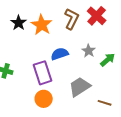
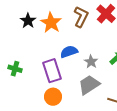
gray star: (89, 51) -> (91, 62), moved

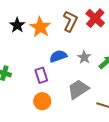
gray star: (91, 62) -> (84, 57), moved
purple rectangle: (52, 71) -> (41, 75), size x0.7

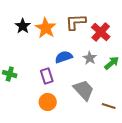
red cross: (95, 18) -> (101, 32), moved
brown L-shape: (70, 21) -> (76, 22), turned -120
gray trapezoid: (78, 89) -> (84, 90), turned 80

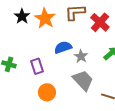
gray star: (90, 58) -> (81, 56), moved
purple rectangle: (47, 76) -> (37, 66), moved

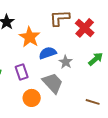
orange star: (45, 18) -> (30, 37), moved
gray trapezoid: (83, 80) -> (53, 83), moved

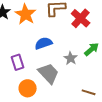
orange star: (30, 37) -> (26, 14), moved
gray star: (66, 62) -> (71, 58), moved

